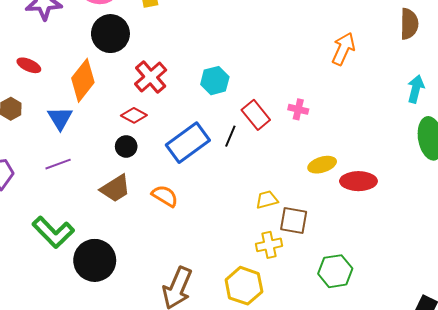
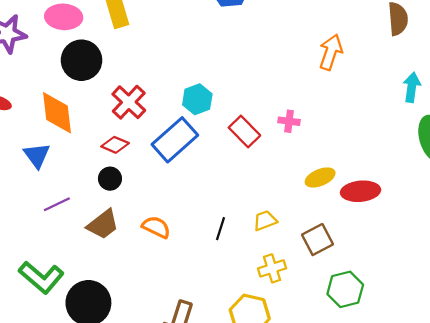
orange diamond: (83, 80) -> (57, 113), turned -39
black line: (230, 136) -> (220, 229), moved
blue rectangle: (188, 143) -> (175, 140), moved
purple line: (58, 164) -> (57, 204), moved
brown square: (294, 220) -> (317, 240), moved, turned -32

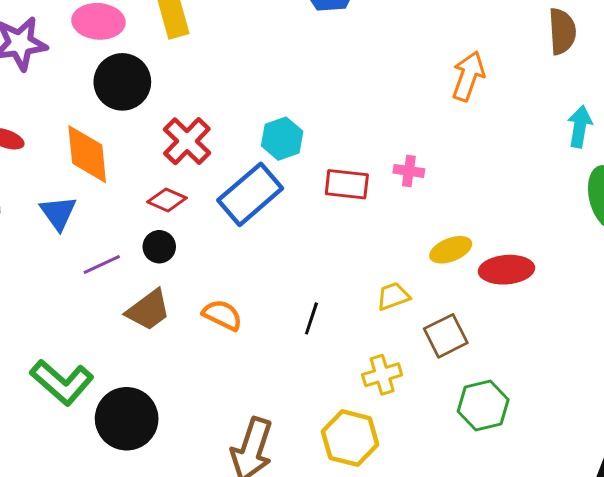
red rectangle: (244, 131) -> (347, 184), turned -40
purple line: (57, 204) -> (102, 265), moved
yellow trapezoid: (265, 221) -> (393, 296), moved

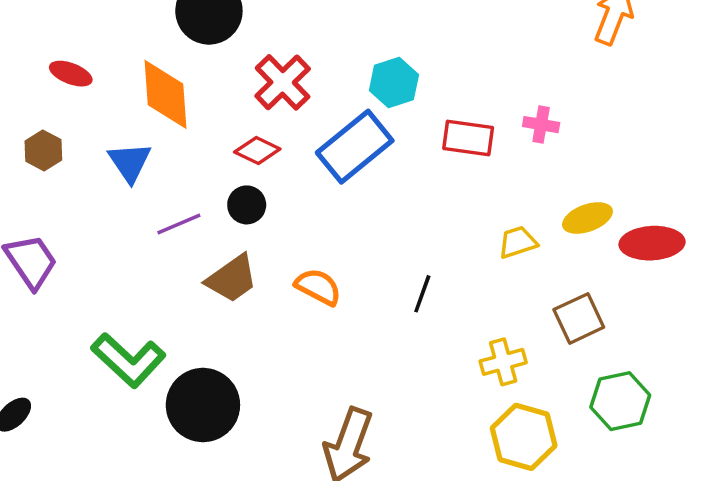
yellow trapezoid: (393, 296) -> (518, 242), moved
yellow hexagon: (350, 438) -> (524, 437), moved

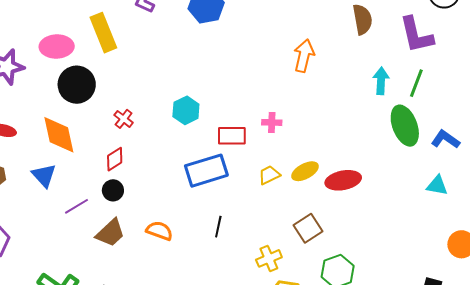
red cross: (283, 82) -> (124, 119), size x0.6
blue rectangle: (355, 147) -> (206, 171), moved, turned 30
red diamond: (257, 150) -> (115, 159), turned -50
yellow trapezoid: (518, 242) -> (269, 175), moved

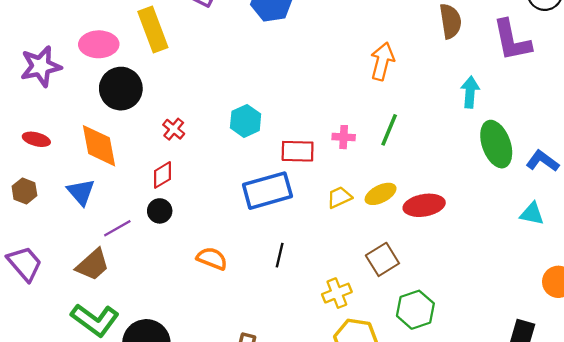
green line: (416, 83) -> (389, 130), moved
brown trapezoid: (110, 233) -> (93, 265), moved

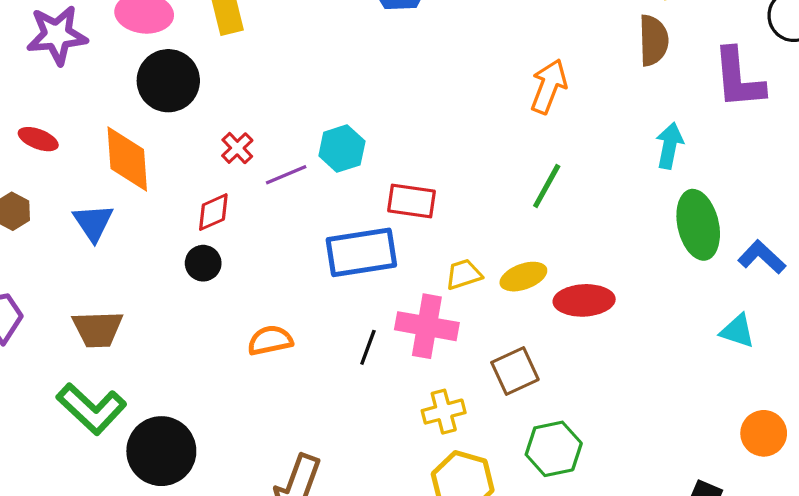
pink cross: (344, 137) -> (427, 326), moved, size x1.8
purple line: (117, 228) -> (286, 175), moved
orange semicircle: (212, 258) -> (270, 340), turned -40
brown trapezoid: (93, 265) -> (98, 329), turned 33

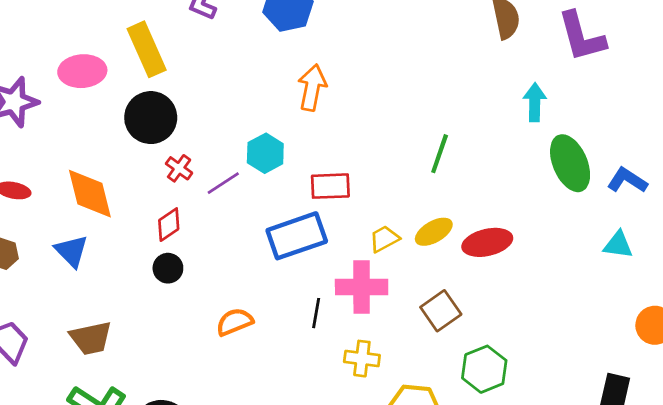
black circle: (168, 81) -> (151, 118), moved
orange arrow: (549, 86) -> (312, 88), moved
yellow cross: (444, 412) -> (362, 359), moved, turned 32

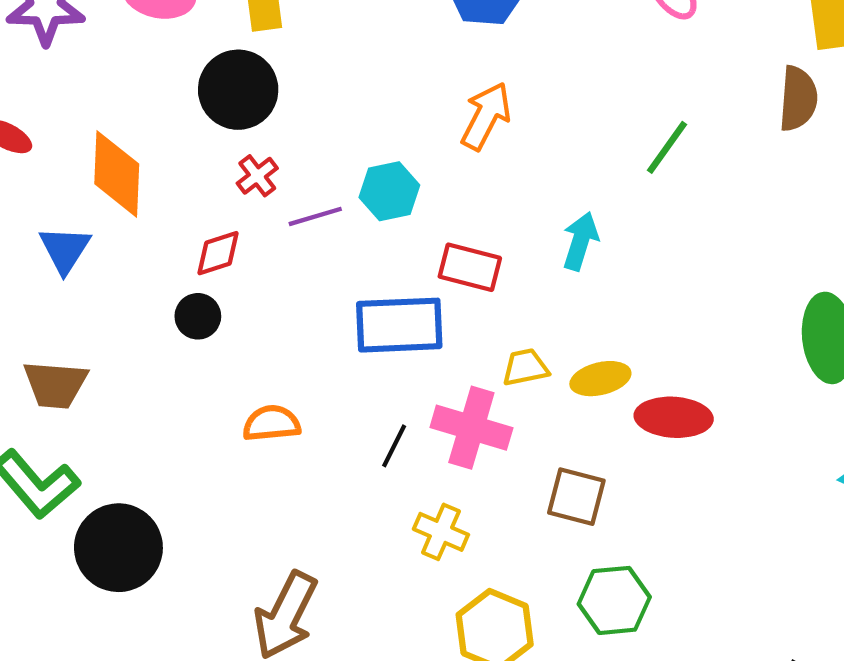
cyan arrow: (535, 102) -> (580, 241), moved
green line: (440, 154) -> (667, 147), moved
brown square: (441, 311) -> (576, 497), turned 33

